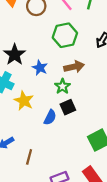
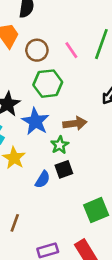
green hexagon: (65, 35) -> (48, 84), moved
blue star: (40, 68) -> (35, 121), size x1.5

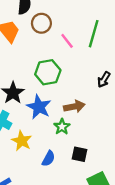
brown circle: (37, 50) -> (41, 23), moved
black square: (64, 169) -> (80, 154), moved, turned 35

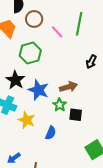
green hexagon: (48, 72) -> (30, 53), moved
black square: (80, 154) -> (76, 115), moved

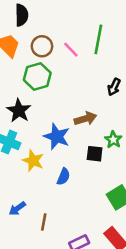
brown circle: (34, 19) -> (42, 46), moved
blue star: (38, 90) -> (57, 137), moved
green star: (60, 105) -> (113, 140), moved

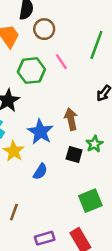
brown circle: (42, 46) -> (44, 29), moved
pink line: (71, 50) -> (61, 62), moved
brown arrow: (85, 119) -> (71, 119), turned -95

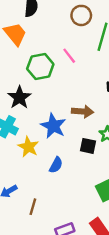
brown circle: (44, 29) -> (81, 15), moved
brown arrow: (71, 119) -> (83, 111), turned 110

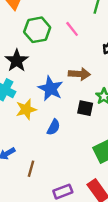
pink line: (69, 56) -> (72, 29), moved
yellow star: (28, 147) -> (26, 109), turned 30

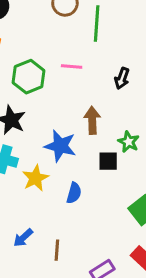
pink line: (72, 29) -> (72, 66), turned -35
brown arrow: (79, 74) -> (92, 120), turned -84

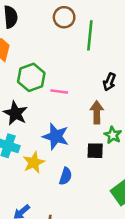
pink line: (72, 66) -> (59, 91), moved
brown arrow: (92, 120) -> (97, 112), moved

